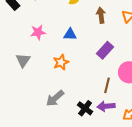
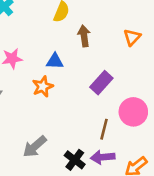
brown arrow: (101, 15) -> (84, 36), moved
orange star: (61, 62) -> (43, 87), moved

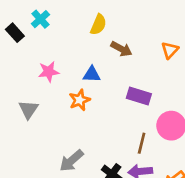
brown arrow: (84, 36) -> (121, 49), turned 126
purple rectangle: (101, 83) -> (139, 96), turned 65

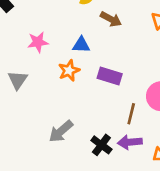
purple rectangle: (139, 96) -> (110, 76), moved

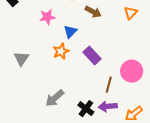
pink star: (38, 42) -> (47, 17), moved
blue triangle: (81, 45) -> (70, 32), turned -48
purple rectangle: (110, 76) -> (92, 55), turned 30

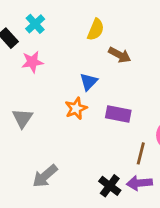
pink star: (47, 17) -> (32, 62), moved
purple rectangle: (92, 55) -> (118, 114), turned -36
gray arrow: (55, 98) -> (45, 176), moved

